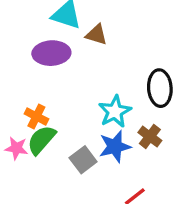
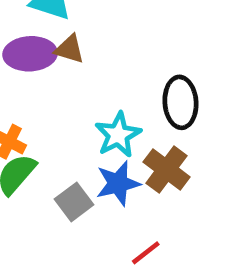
brown triangle: (96, 35) -> (69, 49), moved
brown cross: (150, 136) -> (167, 169), size x1.4

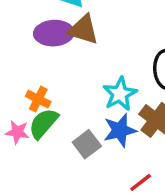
brown triangle: (69, 49) -> (83, 30), size x1.4

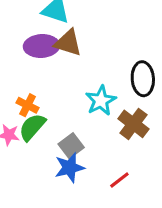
blue star: (120, 130) -> (70, 168), moved

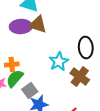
orange cross: (27, 105) -> (12, 64), turned -32
gray square: (71, 146) -> (30, 90), moved

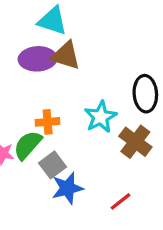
orange cross: (12, 64) -> (48, 122), moved

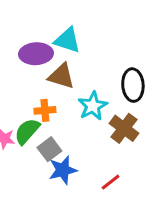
cyan triangle: (52, 21) -> (67, 40), moved
brown triangle: (66, 56) -> (61, 76), moved

